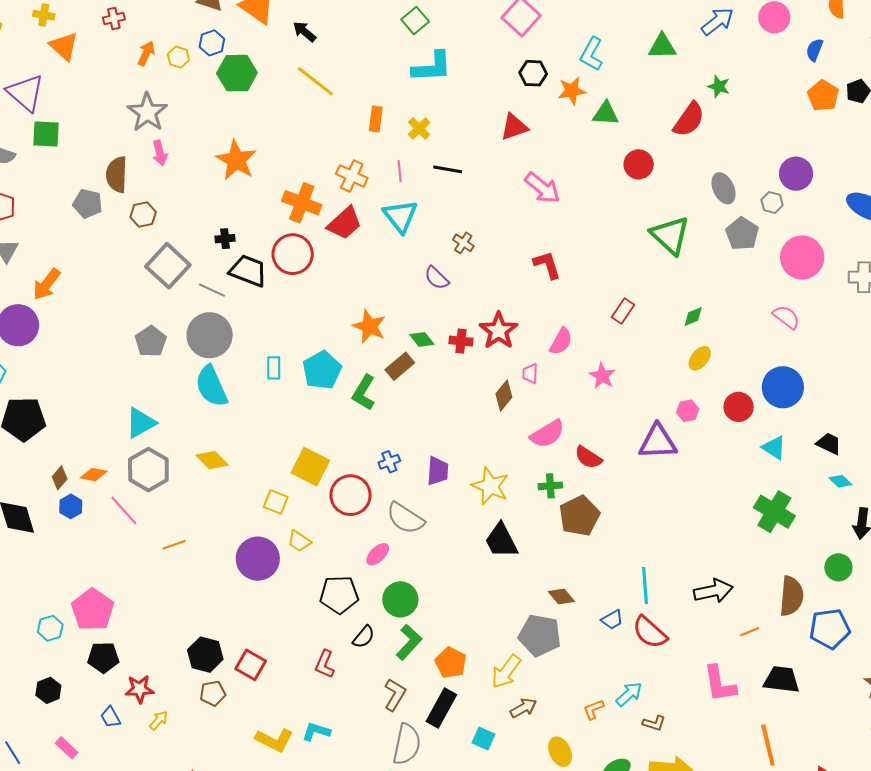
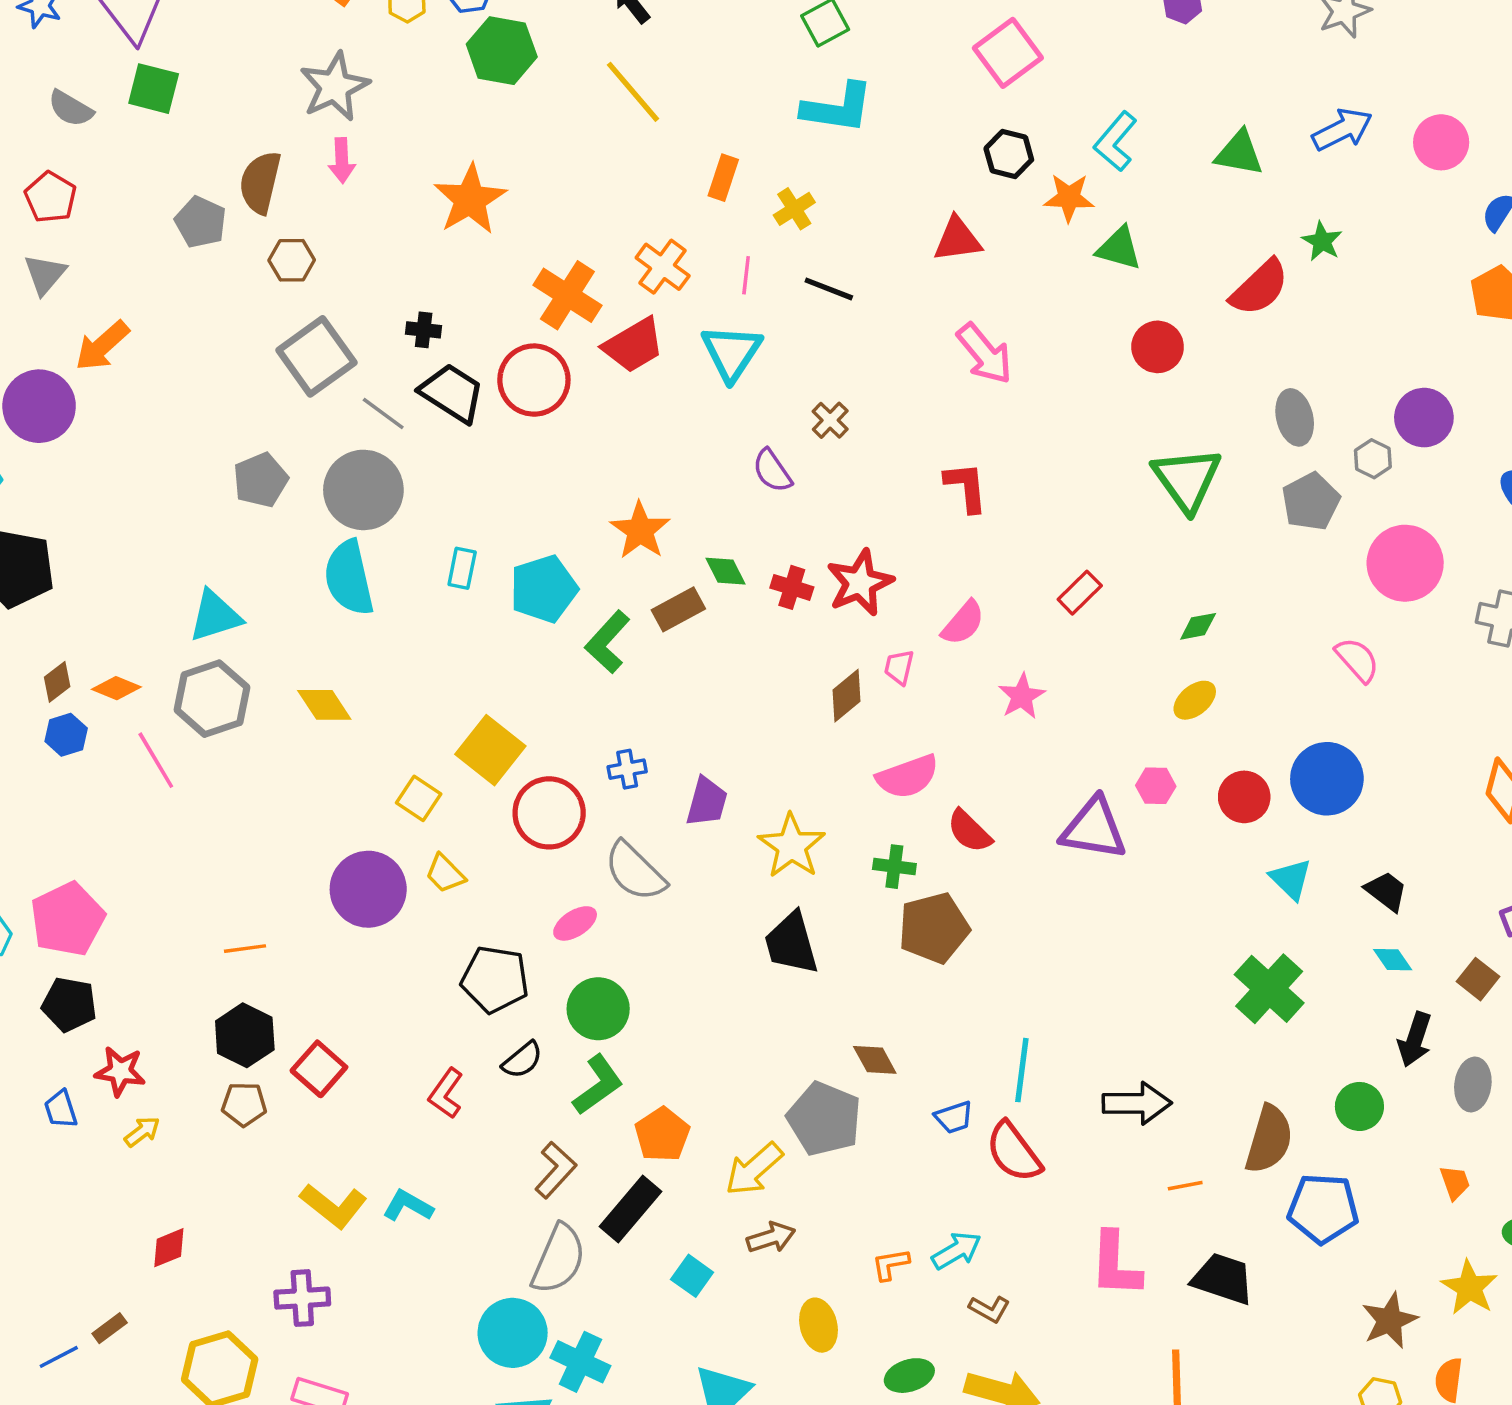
orange line: (174, 545) -> (245, 949), moved

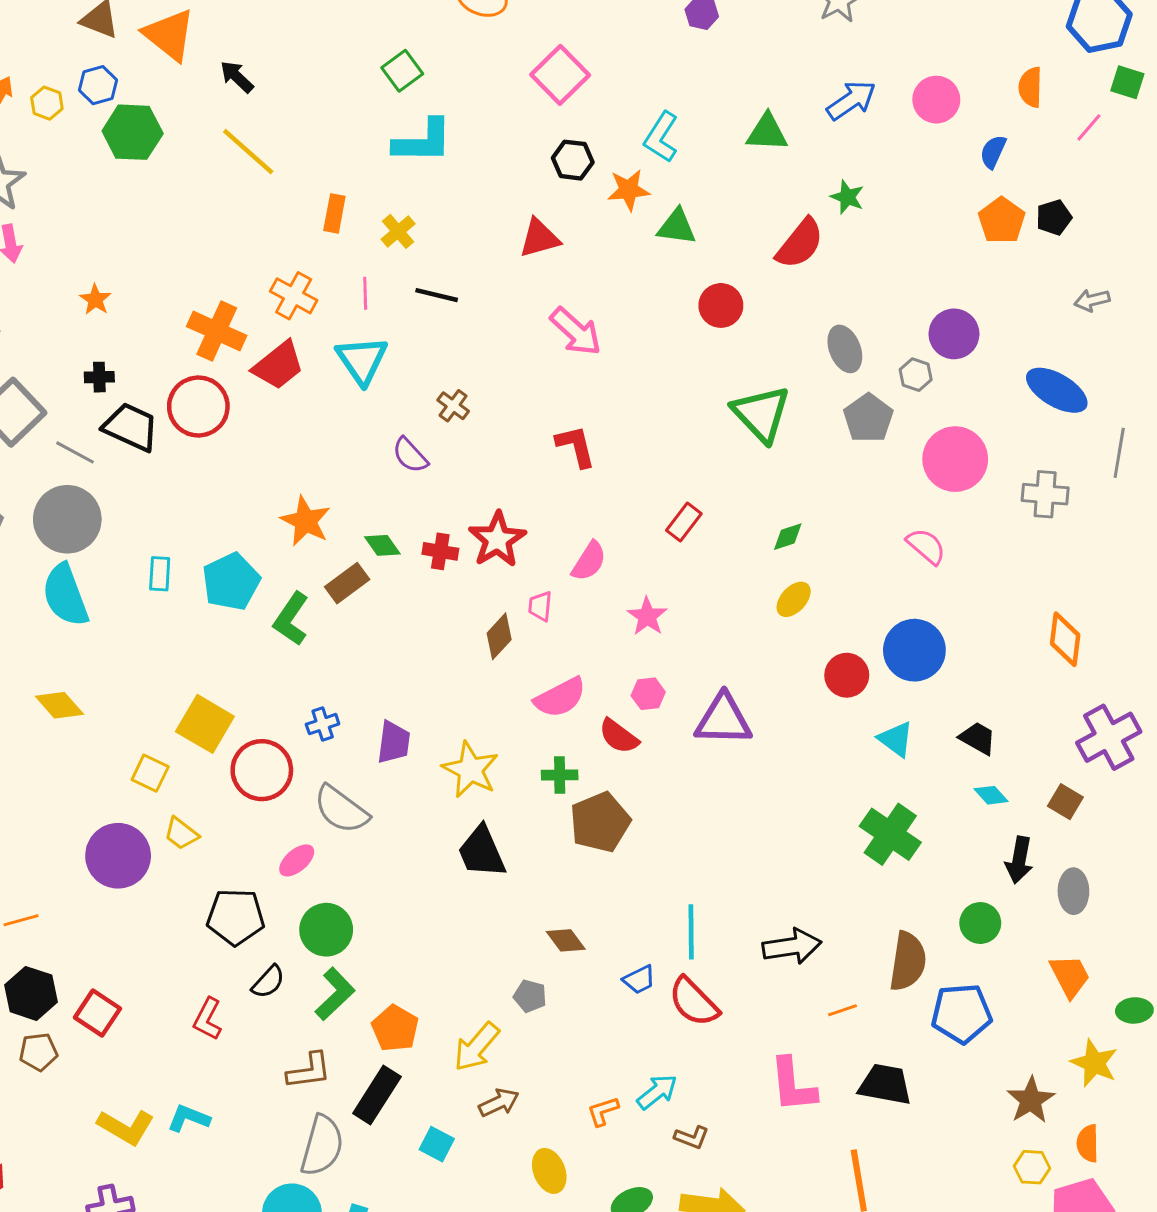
orange star: (470, 199) -> (95, 300), moved, size x0.5
pink hexagon: (1156, 786) -> (648, 694), moved
gray pentagon: (824, 1119) -> (530, 996), size x0.5
brown L-shape: (555, 1170) -> (309, 1071), turned 48
orange trapezoid: (1455, 1182) -> (1070, 976), size x1.5

